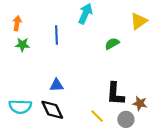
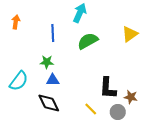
yellow triangle: (139, 21) -> (130, 34), moved
green semicircle: (112, 44) -> (88, 41), moved, size x1.5
green star: (22, 45) -> (47, 62), moved
cyan semicircle: (20, 107) -> (19, 81), moved, turned -55

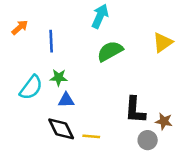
orange arrow: (16, 22) -> (20, 27), turned 40
blue line: (53, 33) -> (51, 41), moved
cyan semicircle: (19, 81) -> (31, 88), moved
yellow line: (91, 109) -> (91, 136), moved, turned -40

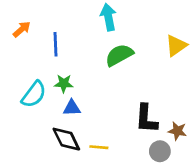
cyan arrow: (100, 16) -> (108, 17), turned -35

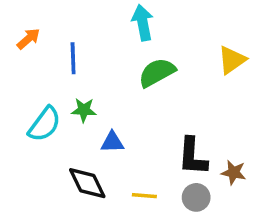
blue triangle: (72, 108) -> (112, 142), moved
yellow line: (99, 147) -> (144, 196), moved
gray circle: (160, 151) -> (196, 197), moved

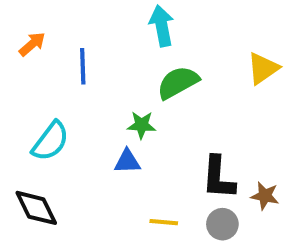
green star: (84, 110) -> (141, 125), moved
black diamond: (87, 183) -> (36, 208), moved

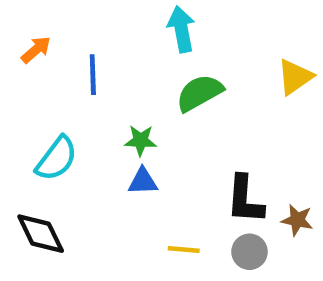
green star: (141, 125) -> (140, 140), moved

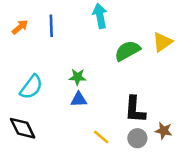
blue line: (93, 75) -> (51, 26), moved
green semicircle: (200, 93) -> (127, 51), moved
brown star: (297, 220) -> (164, 131), moved
yellow line: (184, 250) -> (101, 137), turned 35

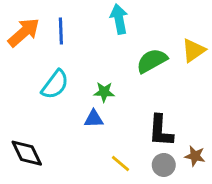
orange arrow: (20, 27) -> (24, 32), size x1.6
green star: (77, 77) -> (104, 92), moved
cyan semicircle: (31, 87) -> (55, 85), moved

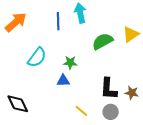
blue line: (61, 31) -> (58, 21), moved
brown star: (195, 156) -> (132, 93), moved

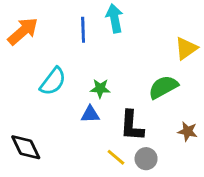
green semicircle: (103, 41) -> (163, 87), moved
black L-shape: (109, 89) -> (132, 126), moved
gray circle: (111, 112) -> (146, 159), moved

